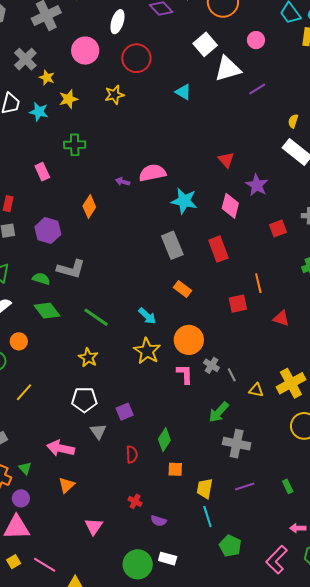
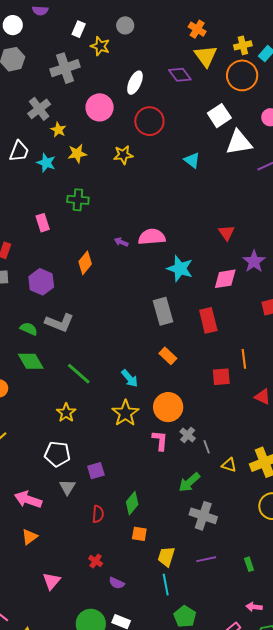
pink diamond: (230, 206) -> (225, 279), turned 60

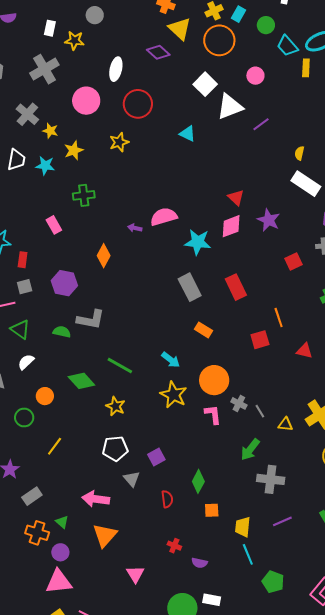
pink diamond: (225, 279) -> (231, 226), moved
green diamond: (31, 361) -> (81, 381), moved
orange triangle: (30, 537) -> (105, 535), size x1.5

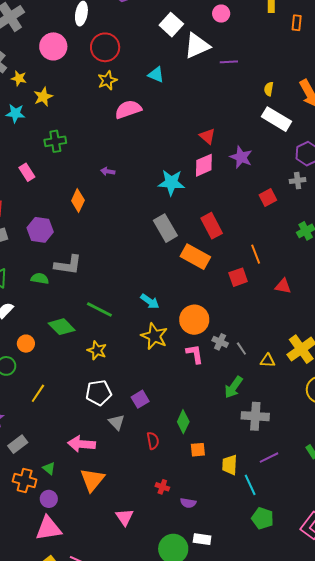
purple line: (261, 124) -> (229, 62), turned 36
yellow star: (119, 142) -> (107, 80), moved
pink semicircle: (164, 217) -> (128, 109), moved
orange rectangle: (203, 330) -> (195, 257), moved, size x1.6
cyan line: (248, 554) -> (250, 485), moved

